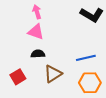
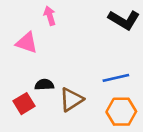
pink triangle: (36, 32) -> (27, 43), moved
black semicircle: (38, 54) -> (44, 85), moved

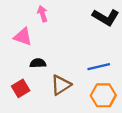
black semicircle: (44, 85) -> (38, 63), moved

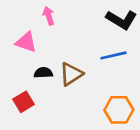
blue line: (99, 67) -> (114, 55), moved
brown triangle: (61, 85) -> (71, 74), moved

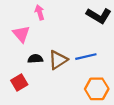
pink triangle: (26, 42) -> (21, 34), turned 30
blue line: (114, 55) -> (86, 57), moved

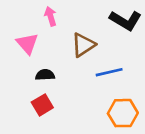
brown triangle: (58, 60) -> (83, 45), moved
red square: (19, 82) -> (42, 105), moved

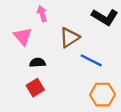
blue line: (109, 72) -> (91, 60), turned 40

